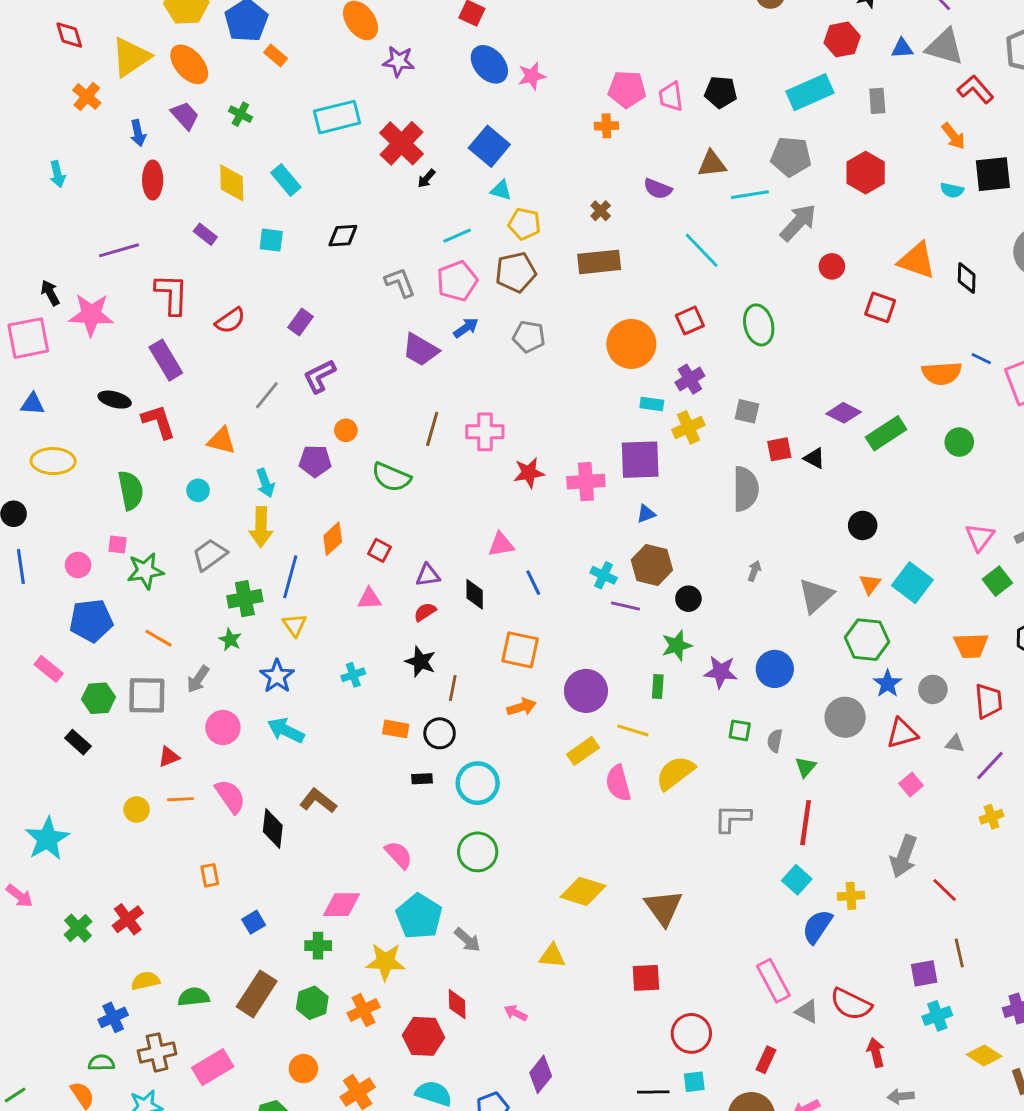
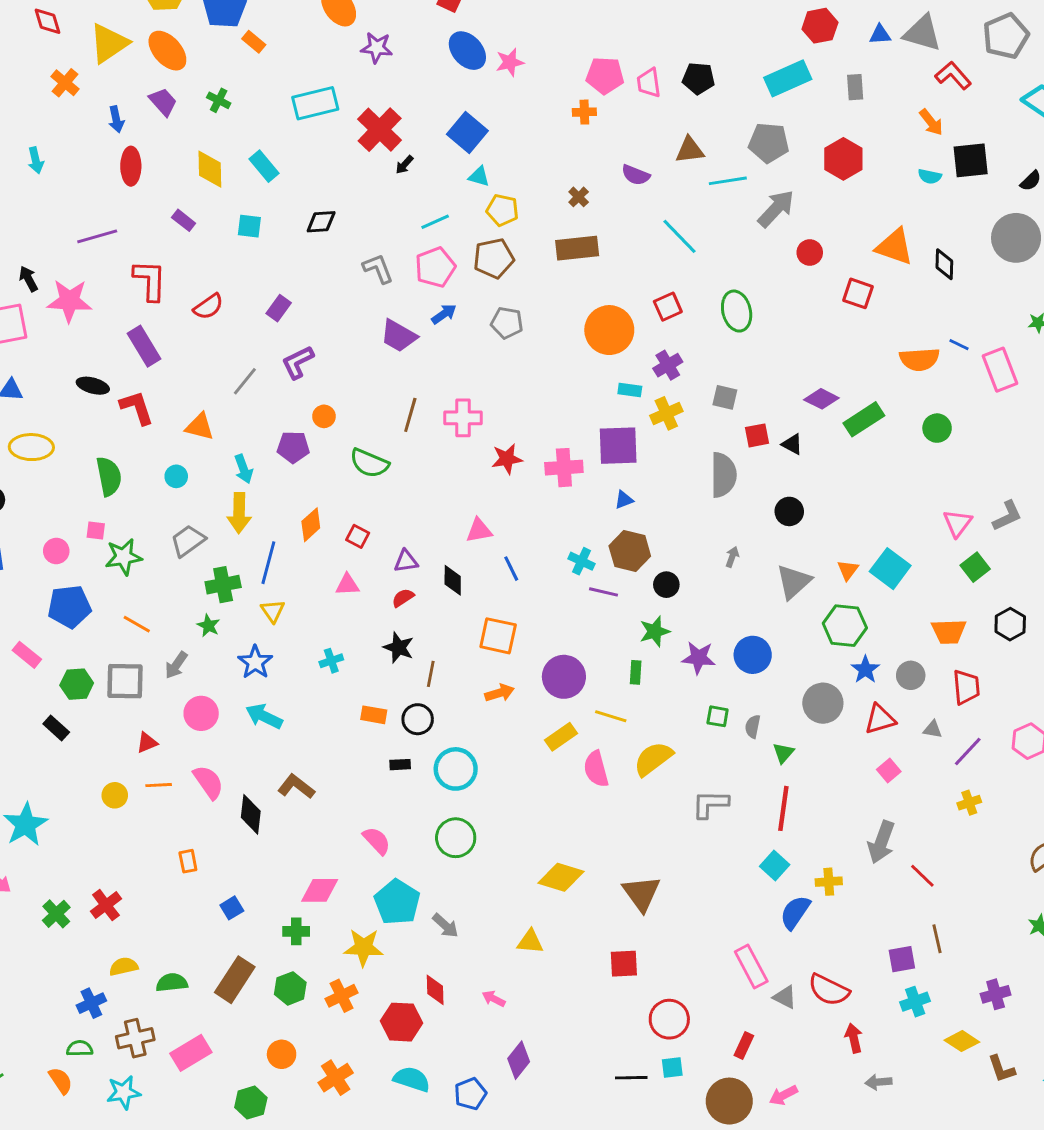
black circle: (863, 525) -> (789, 511), moved

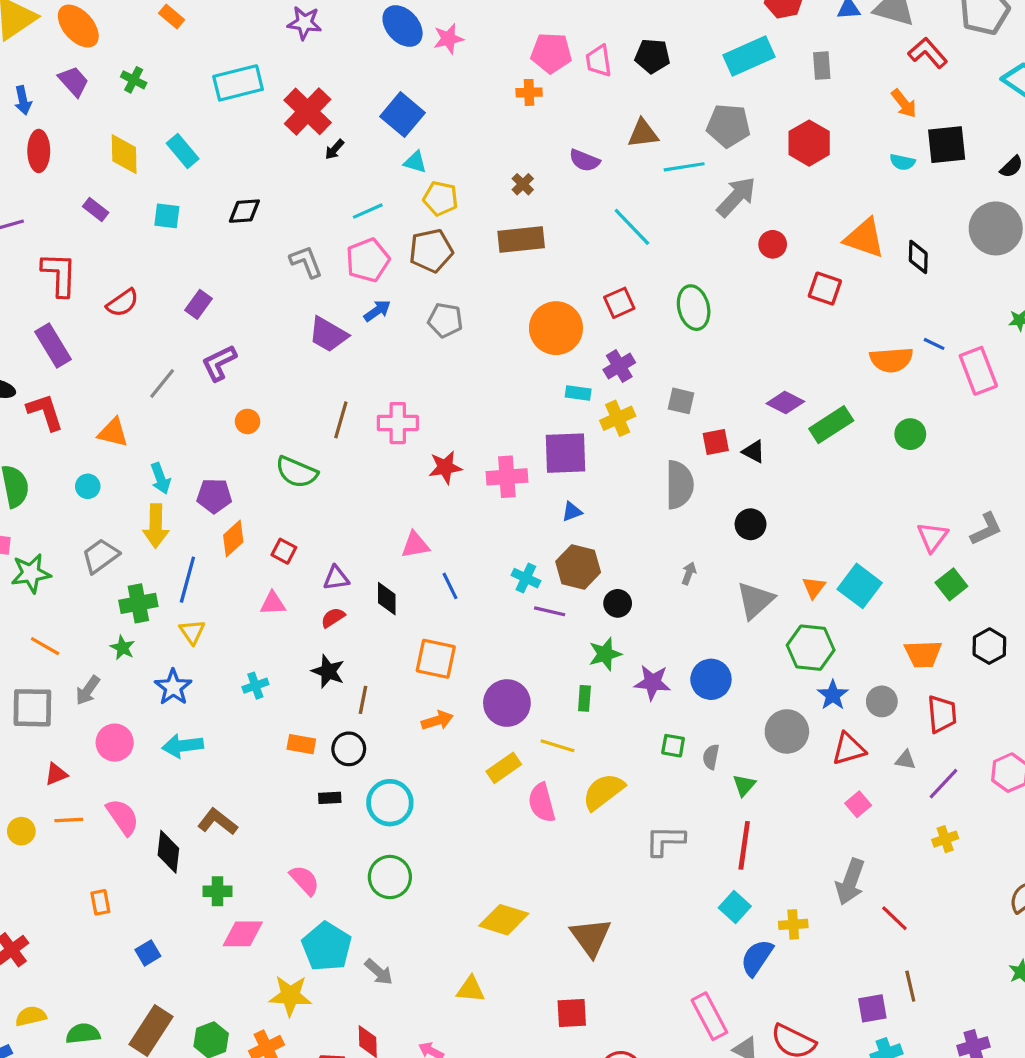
purple pentagon: (293, 447) -> (214, 496), moved
cyan arrow: (264, 716) -> (183, 746), turned -33
green cross: (296, 931) -> (217, 891), moved

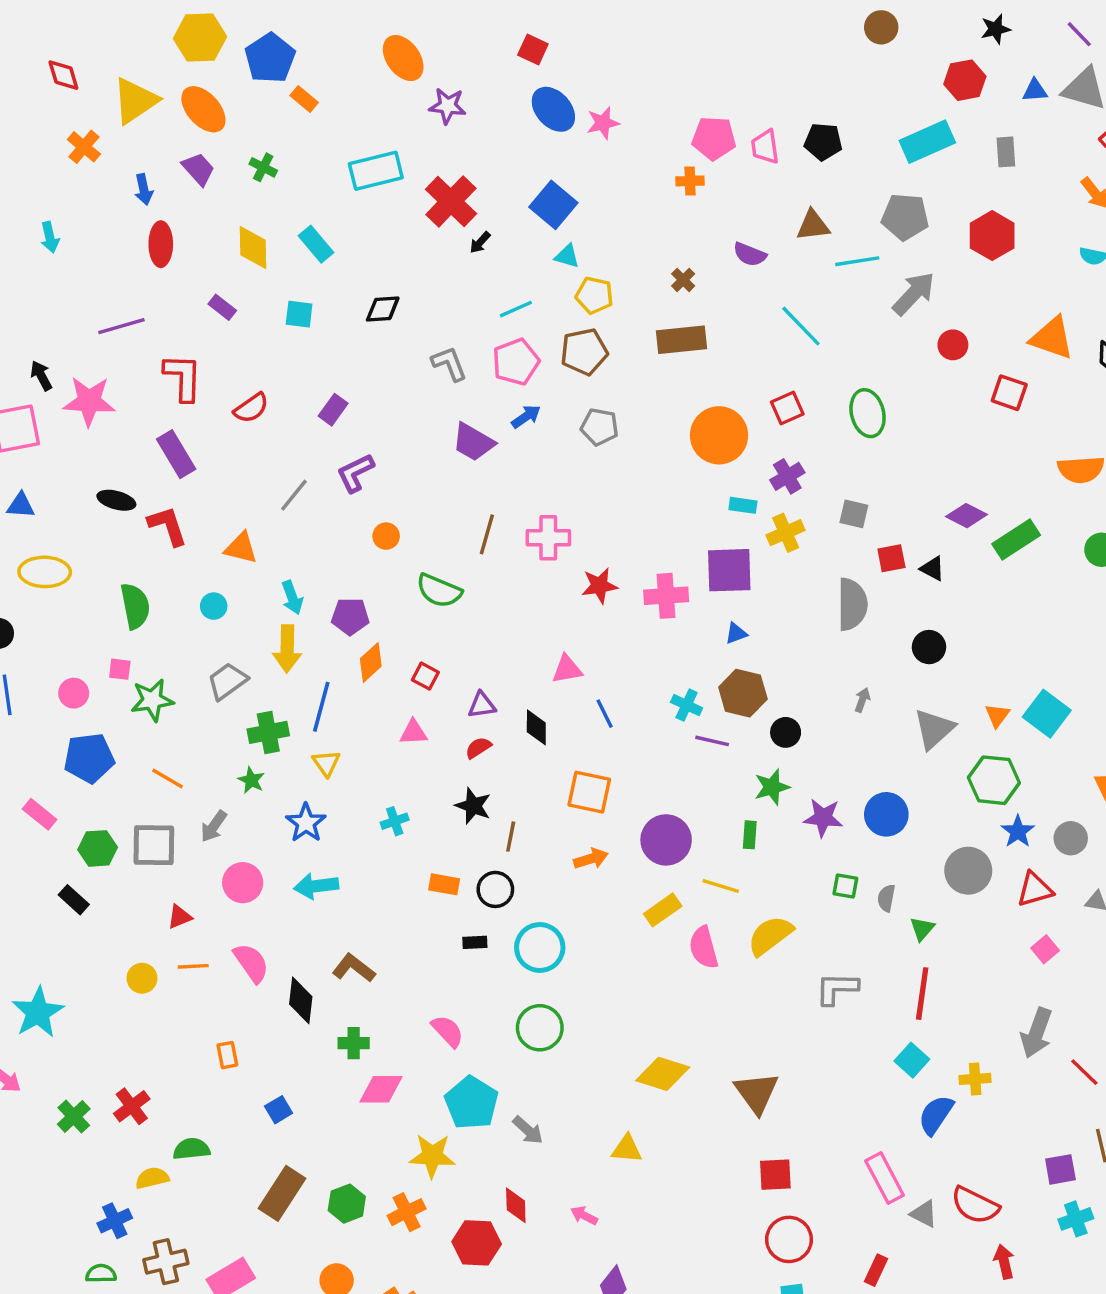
red square: (572, 1013) -> (775, 1175), moved
green semicircle: (83, 1034) -> (191, 1149), moved

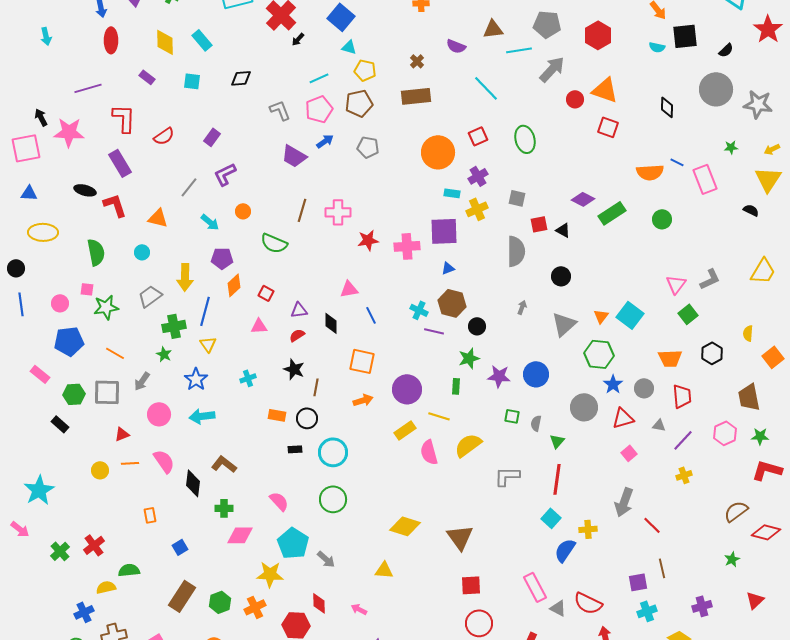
orange triangle: (1052, 338) -> (605, 90), moved
cyan arrow: (292, 598) -> (210, 222), moved, turned -30

